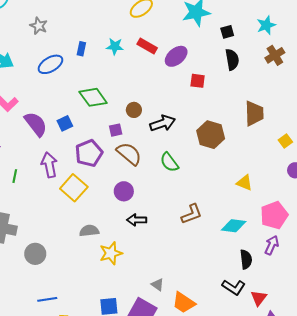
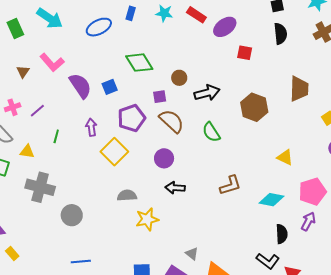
purple arrow: (49, 165) -> (91, 127), size x0.7

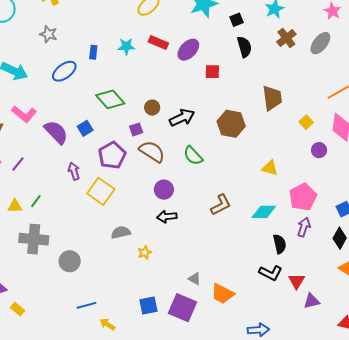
green line: (56, 136) -> (36, 201), moved, turned 32
purple circle: (164, 158) -> (164, 190), moved
yellow star: (147, 219) -> (145, 252), size x0.6

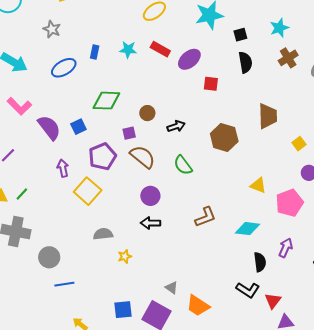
green diamond: (110, 99) -> (106, 101), turned -52
black arrow: (182, 118) -> (176, 126), size x0.7
pink pentagon: (303, 197) -> (289, 203), moved
blue line: (86, 305) -> (64, 284), moved

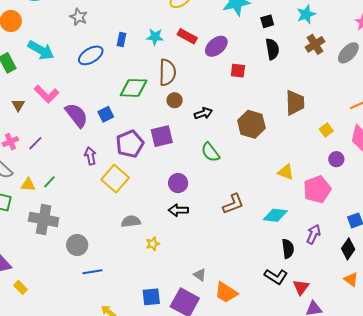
purple square: (129, 133) -> (162, 136), moved, size x1.6
brown semicircle: (143, 157) -> (167, 72), moved, turned 52

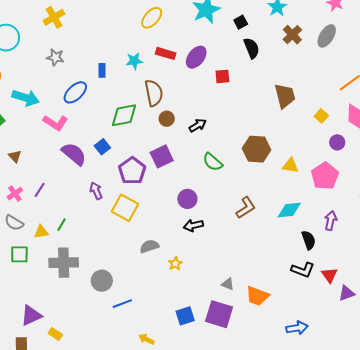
pink L-shape: (46, 94) -> (55, 123), moved
brown hexagon: (251, 124) -> (256, 149), moved

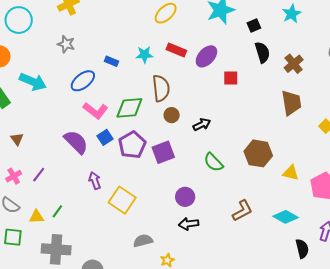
brown cross: (292, 35) -> (294, 64), moved
blue rectangle: (102, 70) -> (112, 61), turned -72
pink L-shape: (55, 123) -> (95, 111), moved
purple pentagon: (132, 171) -> (132, 145), moved
cyan diamond: (289, 210) -> (286, 217), turned 30

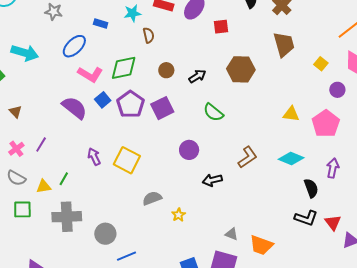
brown semicircle: (161, 88) -> (149, 35), moved, size x0.6
brown hexagon: (258, 153) -> (241, 69), moved
purple arrow: (95, 181) -> (94, 157), moved
black arrow: (189, 224) -> (212, 180), moved

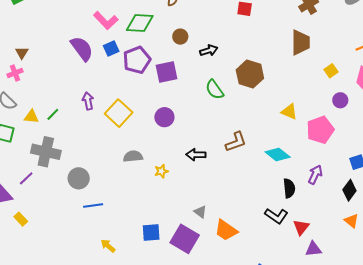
brown hexagon: (241, 69) -> (250, 74), moved
brown triangle: (15, 112) -> (22, 53), moved
purple line: (41, 144) -> (26, 178), moved
purple circle: (189, 150) -> (164, 117), moved
yellow star: (179, 215) -> (161, 171), moved

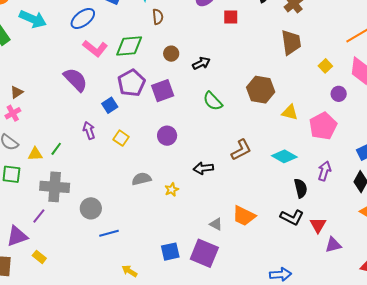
blue square: (111, 49) -> (110, 105), moved
brown triangle: (22, 53) -> (17, 92), turned 32
brown hexagon: (250, 74) -> (261, 90), moved
yellow square: (119, 113) -> (121, 138), size x0.6
orange trapezoid: (226, 230) -> (244, 216), moved

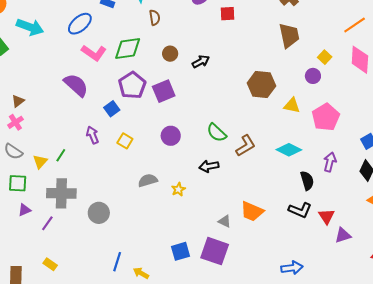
purple circle: (339, 94) -> (313, 76), moved
green semicircle: (213, 101) -> (217, 133), moved
yellow triangle: (35, 154) -> (40, 162), turned -42
blue line: (109, 233) -> (117, 262), moved, turned -54
purple triangle: (17, 236) -> (24, 210), moved, size x0.6

